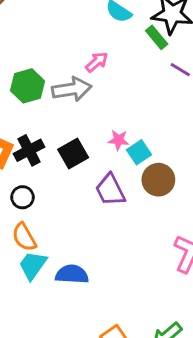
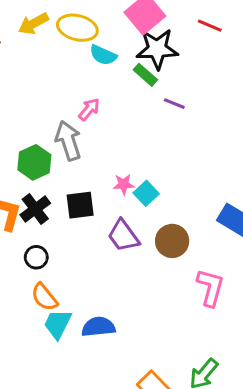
green hexagon: (28, 86) -> (34, 162), moved
gray arrow: (72, 89) -> (68, 141), turned -90
black square: (73, 154) -> (80, 205), turned 32
brown circle: (158, 180) -> (172, 241), moved

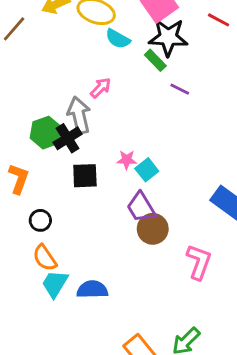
black cross: (35, 209) -> (68, 138), moved
purple trapezoid: (123, 236) -> (141, 207), moved
brown circle: (172, 241) -> (153, 229), moved

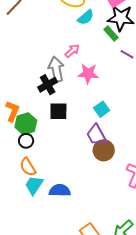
cyan semicircle: (118, 39) -> (86, 17), turned -72
green hexagon: (46, 133) -> (26, 124), moved
pink star: (127, 160) -> (88, 74), moved, size x1.5

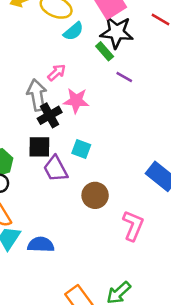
black cross: (48, 85) -> (50, 115), moved
cyan square: (102, 109) -> (81, 149), moved, turned -35
purple trapezoid: (96, 135) -> (56, 169), moved

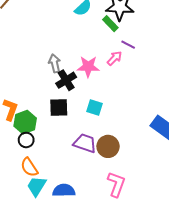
pink arrow: (57, 72) -> (114, 58), moved
gray arrow: (37, 95) -> (55, 63), size x0.7
purple trapezoid: (56, 169) -> (85, 143), moved, turned 140
pink L-shape: (133, 226) -> (116, 184), moved

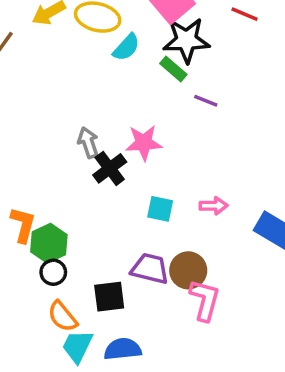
pink arrow: (114, 58) -> (214, 206), moved, turned 49
black square: (59, 107) -> (109, 297), moved
pink L-shape: (116, 184) -> (205, 300), moved

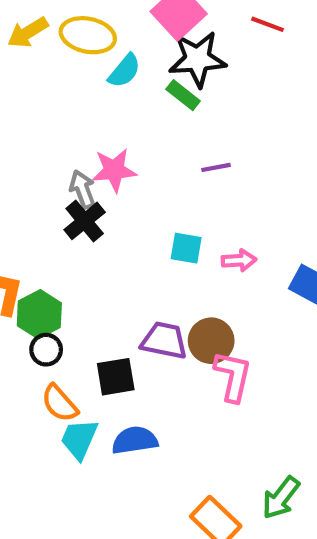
purple line: (206, 101) -> (216, 167), moved, turned -30
pink star: (144, 143) -> (114, 170), moved
black cross: (110, 168) -> (85, 221), moved
cyan square: (160, 209) -> (186, 248), moved

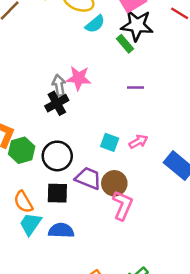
cyan square: (186, 248) -> (110, 142), moved
pink arrow: (239, 260) -> (138, 142), turned -36
black circle: (46, 350) -> (57, 156), moved, size x1.6

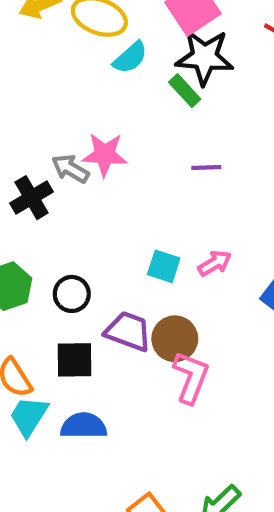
gray arrow: (59, 85) -> (70, 169), turned -48
black cross: (57, 103) -> (32, 198), moved
black circle: (57, 156) -> (72, 294), size x0.7

